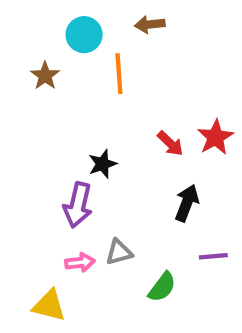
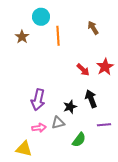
brown arrow: (150, 24) -> (93, 28), moved, turned 64
black star: (103, 164) -> (70, 107), moved
black arrow: (187, 203) -> (91, 99), turned -42

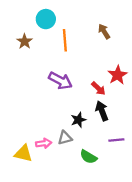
red arrow: (83, 70) -> (98, 88), moved
purple arrow: (38, 100) -> (60, 81), moved, turned -75
green semicircle: (79, 140) -> (88, 157), turned 84
yellow triangle: (24, 149) -> (23, 153), moved

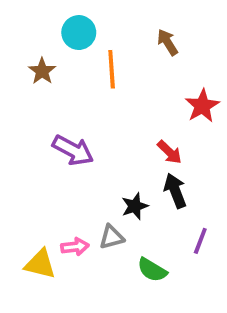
brown arrow: (104, 31) -> (168, 42), moved
red star: (118, 75) -> (202, 106), moved
purple arrow: (60, 81) -> (73, 150), moved
purple line: (116, 140) -> (200, 241), turned -64

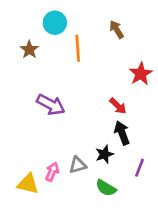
black star: (135, 206) -> (105, 154), moved
pink arrow: (75, 247) -> (52, 172), turned -60

